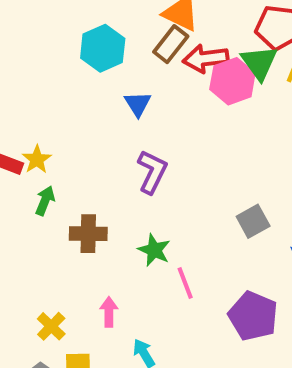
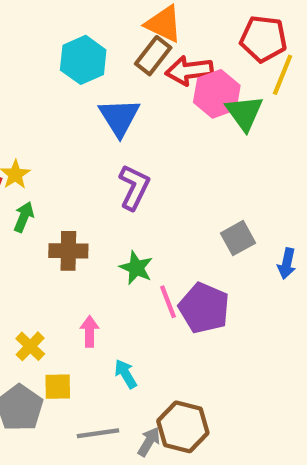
green triangle: (259, 63) -> (244, 113), moved
blue triangle: (138, 104) -> (119, 117), size x1.5
purple pentagon: (253, 316) -> (204, 308), moved

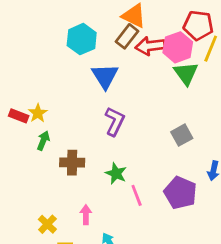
pink hexagon: (217, 94) -> (178, 47), moved
gray square: (238, 238) -> (182, 135), moved
purple pentagon: (204, 308) -> (180, 193), moved

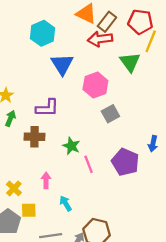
brown rectangle: (127, 36) -> (107, 22), moved
pink hexagon: (178, 47) -> (95, 85), moved
purple L-shape: (115, 121) -> (47, 108), moved, turned 65
gray square: (182, 135) -> (110, 114), moved

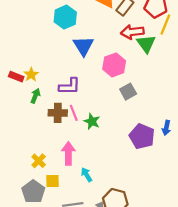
red arrow: (100, 39) -> (132, 32), moved
blue arrow: (153, 144) -> (166, 128), moved
pink line: (89, 164) -> (74, 113), moved
pink arrow: (46, 180) -> (68, 153), size x1.5

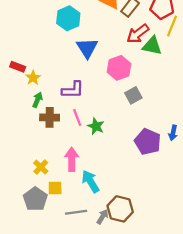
red arrow: (132, 32) -> (138, 34), turned -30
green triangle: (146, 44) -> (152, 46), turned -42
red rectangle: (16, 77) -> (18, 67), moved
brown cross: (58, 113) -> (50, 117), moved
cyan arrow: (87, 175) -> (90, 181), size x1.5

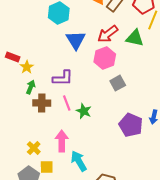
red arrow: (138, 34) -> (108, 34), moved

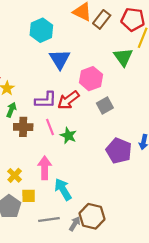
red arrow: (108, 34) -> (68, 100), moved
green triangle: (135, 38) -> (123, 57), turned 42

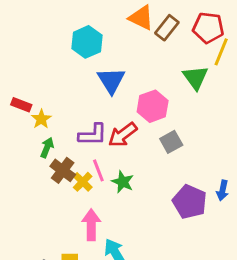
brown cross: (23, 127) -> (63, 170), turned 36
yellow cross: (15, 175) -> (83, 182), moved

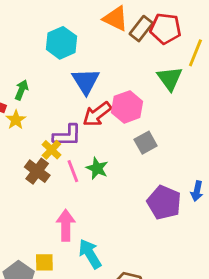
red pentagon: (208, 28) -> (166, 29), moved
red arrow: (123, 135) -> (97, 114), moved
green arrow: (47, 148) -> (22, 90), moved
yellow cross: (83, 182) -> (51, 150), moved
green star: (123, 182) -> (97, 168), moved

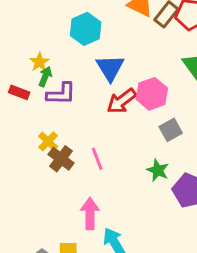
yellow star: (16, 120) -> (39, 62), moved
purple L-shape: (67, 135) -> (61, 94), moved
yellow cross: (51, 150) -> (48, 141), moved
green star: (97, 168) -> (158, 170), moved

